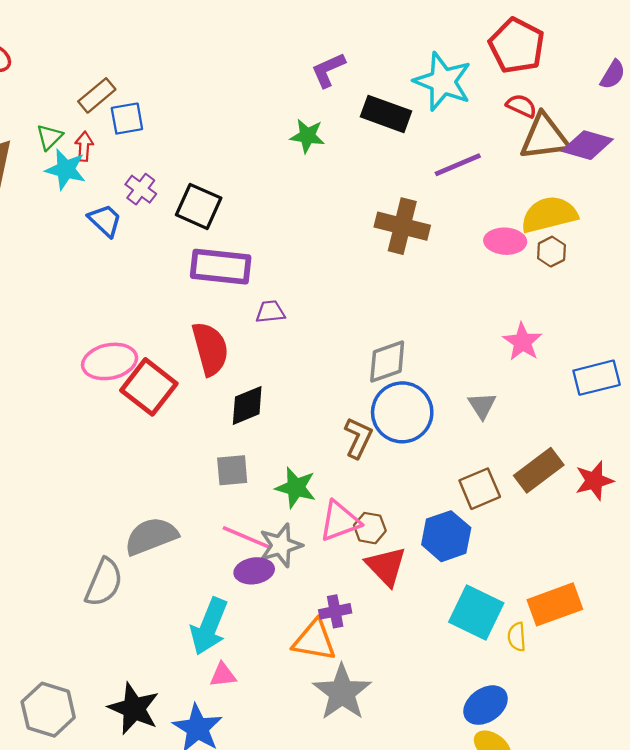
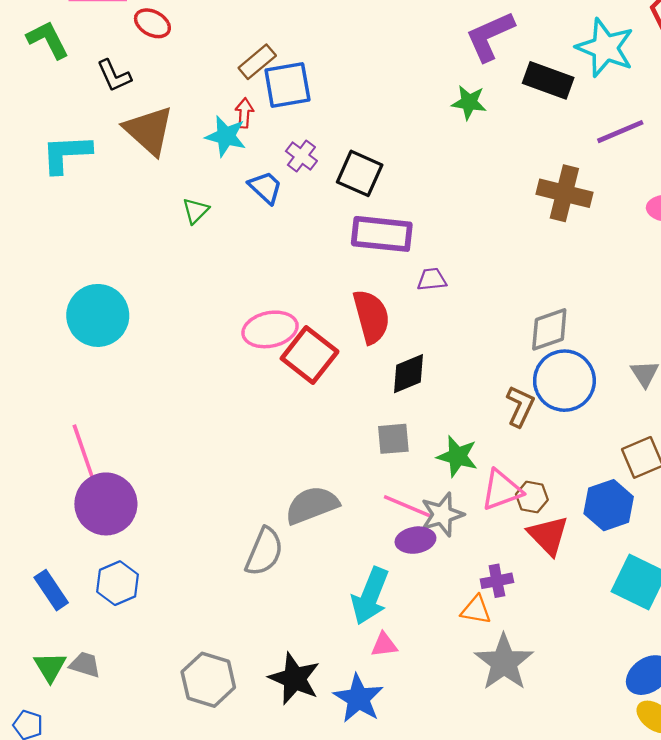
purple L-shape: (328, 70) -> (490, 36), size x1.4
blue square: (127, 119) -> (287, 85), size x1.4
green triangle: (49, 137) -> (196, 211), moved
orange triangle: (314, 640) -> (476, 610), size x0.7

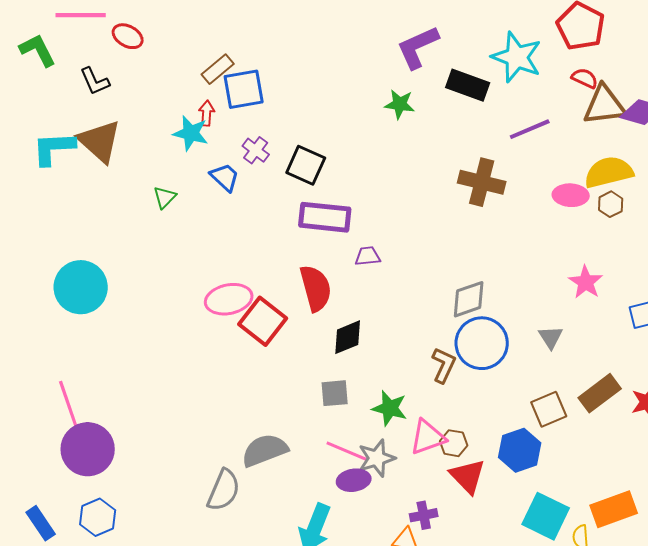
brown triangle: (149, 130) -> (100, 141), moved

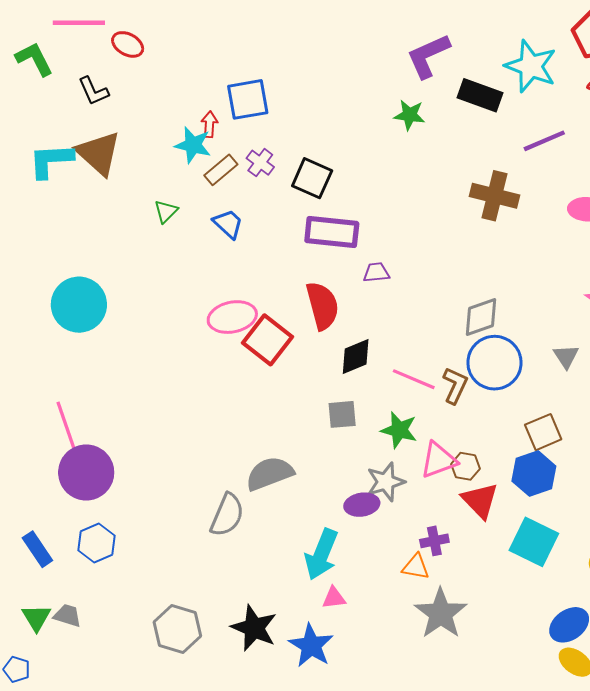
brown rectangle: (218, 69) -> (221, 170), moved
blue trapezoid: (225, 177) -> (228, 224), moved
brown square: (549, 409) -> (543, 432), moved
pink line: (347, 451) -> (414, 379), moved
cyan square: (546, 516) -> (534, 542), moved

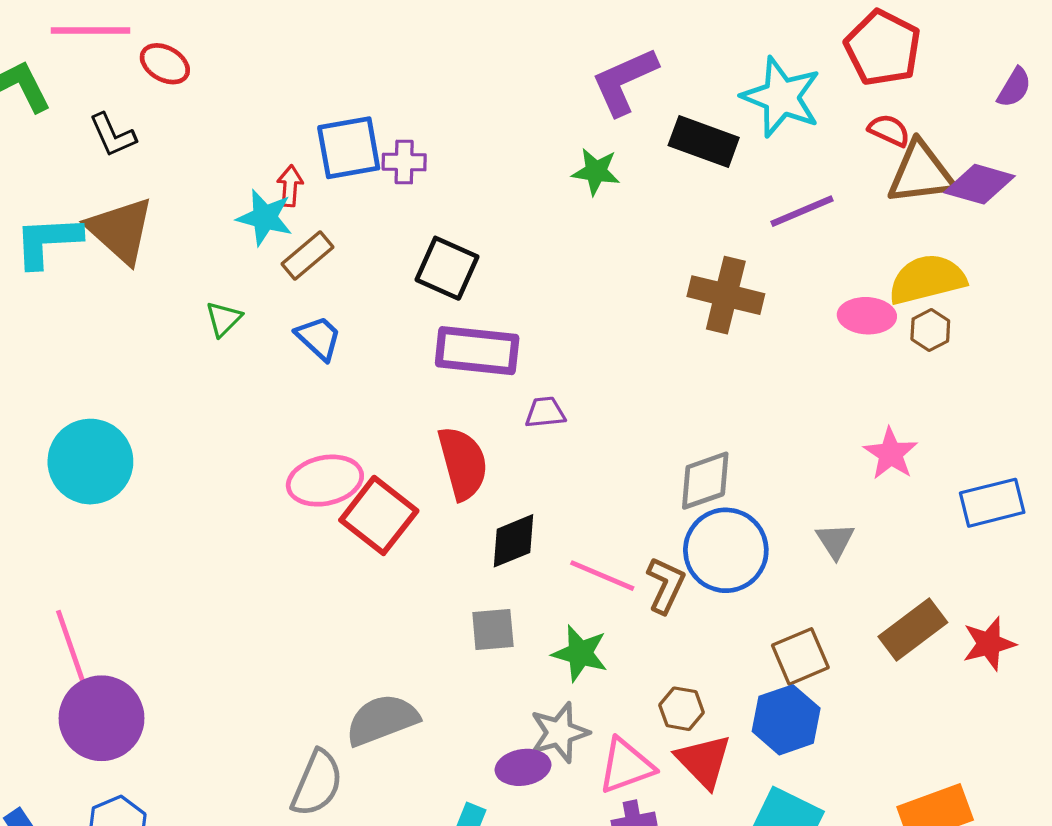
purple cross: (260, 163) -> (404, 162), moved, turned -36
pink triangle: (439, 460) -> (626, 766), moved

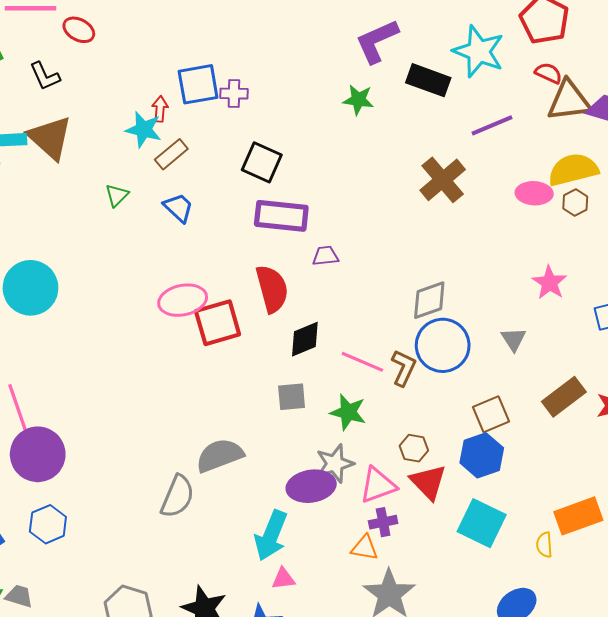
brown cross: (726, 295) -> (443, 180), turned 36
red square: (379, 515) -> (218, 323), turned 36
purple ellipse: (523, 767) -> (311, 486), size x1.4

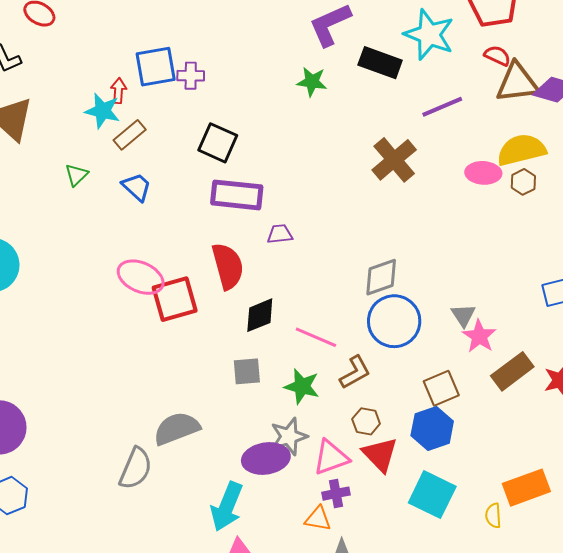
pink star: (550, 283) -> (479, 336), moved
pink ellipse: (183, 300) -> (141, 277), turned 36
brown L-shape: (404, 368) -> (355, 372), moved, turned 36

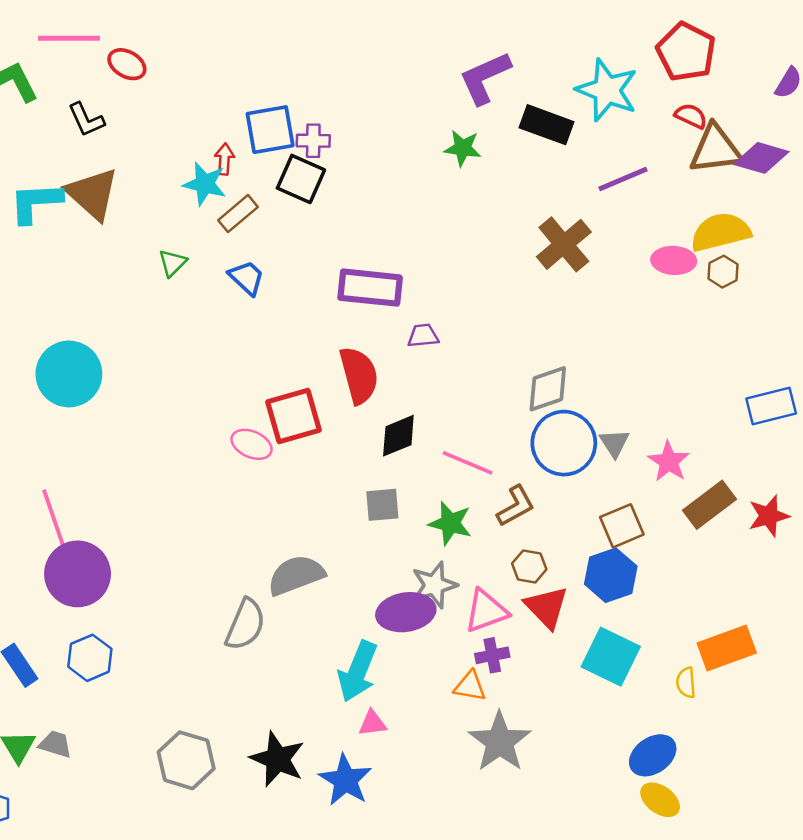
black square: (218, 143) -> (301, 179), moved
pink ellipse: (141, 277) -> (252, 444), moved, size x0.7
gray triangle: (463, 315) -> (614, 443), moved

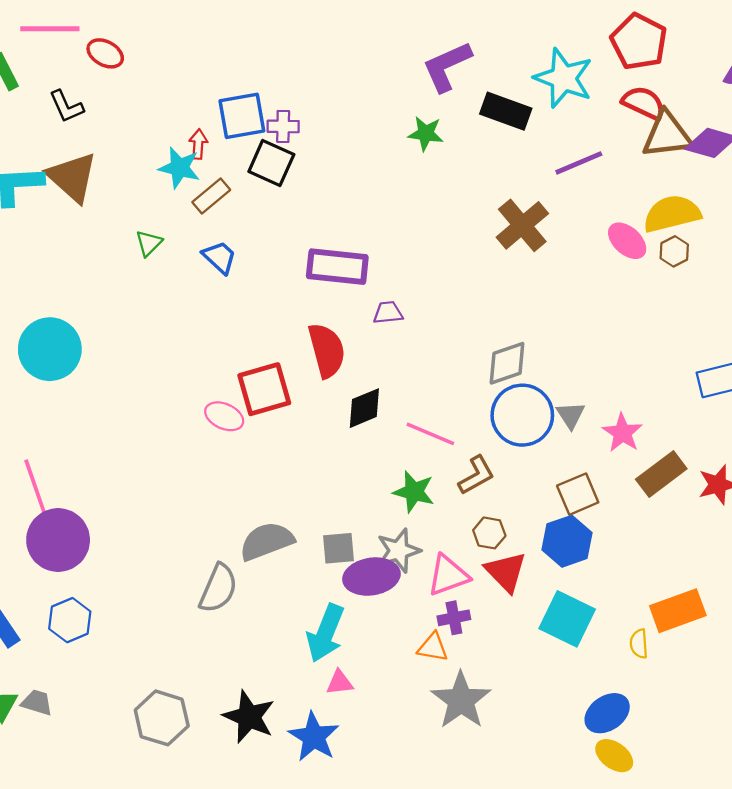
red semicircle: (691, 116) -> (644, 103), size x1.4
pink ellipse: (674, 260) -> (627, 241), turned 39
gray square: (382, 505) -> (338, 548), moved

